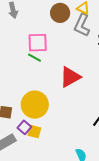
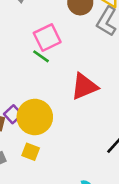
pink square: (38, 43) -> (47, 37), turned -30
purple square: (24, 127) -> (13, 114), moved

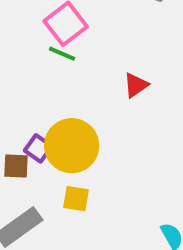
red triangle: (84, 86) -> (136, 85), size x0.6

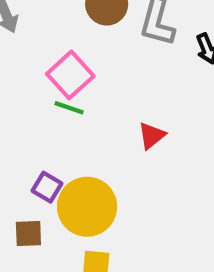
purple square: (38, 148) -> (47, 187), moved

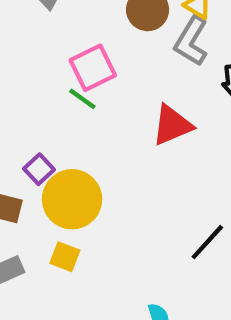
red triangle: (152, 136) -> (172, 125), moved, size x1.5

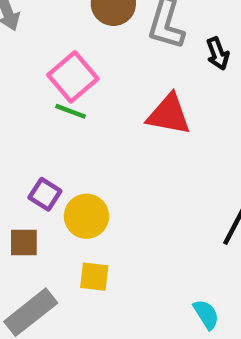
red triangle: (172, 125) -> (169, 114), turned 48
yellow circle: (72, 199) -> (86, 216), size x0.7

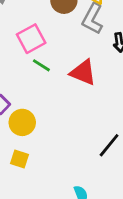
green line: (71, 111) -> (41, 65), moved

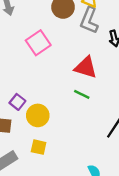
green line: (41, 65) -> (82, 94), moved

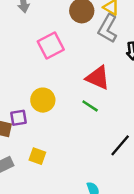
purple square: (17, 102) -> (18, 118), moved, turned 35
yellow circle: (38, 115) -> (43, 100), moved

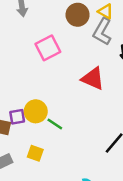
yellow circle: (43, 100) -> (36, 111), moved
green line: (90, 106) -> (55, 124), moved

